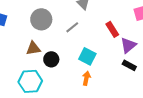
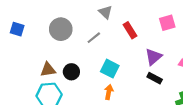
red rectangle: (112, 29) -> (130, 30), moved
brown triangle: (33, 48) -> (48, 70), moved

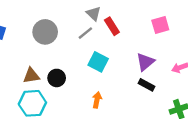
red rectangle: (130, 30) -> (112, 26), moved
gray line: (94, 38) -> (85, 33), moved
cyan square: (110, 69) -> (98, 62), moved

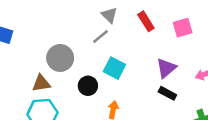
red rectangle: (112, 26) -> (146, 21), moved
gray circle: (45, 32) -> (60, 58), moved
black circle: (57, 78) -> (88, 86), moved

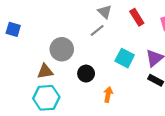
cyan square: (114, 68) -> (125, 58), moved

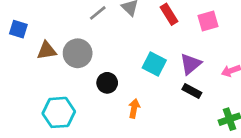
gray line: (97, 30) -> (98, 13), moved
brown triangle: (45, 71) -> (47, 51), moved

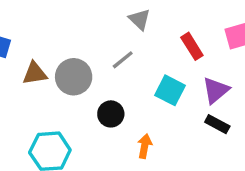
gray line: (98, 13) -> (123, 60), moved
red rectangle: (169, 14) -> (192, 46), moved

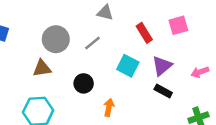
gray triangle: (140, 19) -> (105, 13), turned -30
brown triangle: (35, 73) -> (42, 68), moved
gray circle: (74, 77) -> (56, 39), moved

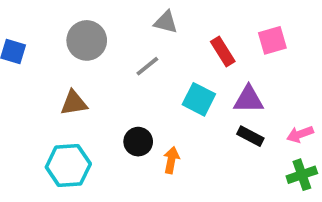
gray circle: (56, 39) -> (87, 40), moved
purple triangle: (162, 66) -> (249, 99), turned 40
pink arrow: (200, 72) -> (300, 134), moved
black circle: (84, 83) -> (138, 142), moved

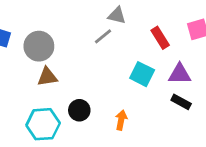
gray circle: (87, 40) -> (39, 46), moved
gray line: (147, 66) -> (103, 36), moved
black circle: (138, 142) -> (79, 110), moved

